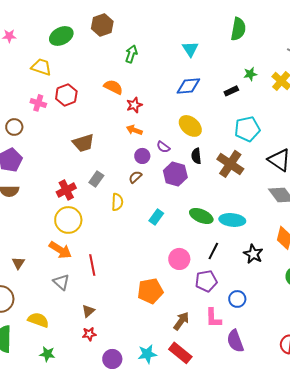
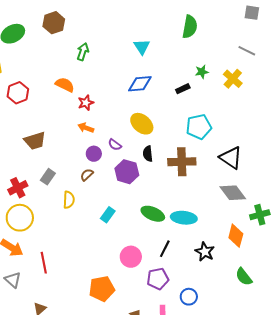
brown cross: (230, 164) -> (182, 162), turned -36

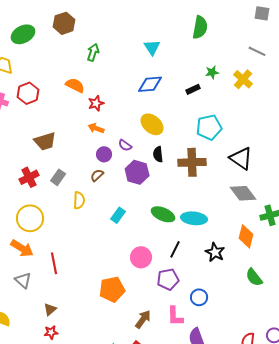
red cross: (18, 188) -> (29, 177), moved

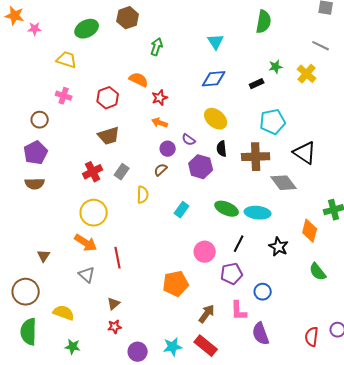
red hexagon: (28, 93) -> (108, 98), moved
gray diamond: (243, 193) -> (284, 183), moved

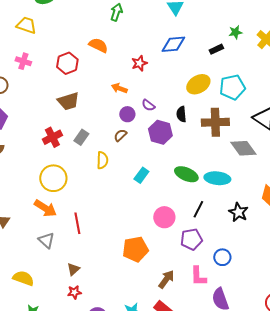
red star: (160, 98) -> (139, 63), moved
yellow ellipse: (216, 119) -> (198, 84), moved, turned -70

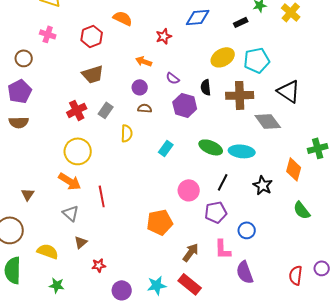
purple circle: (127, 114) -> (140, 87), moved
brown semicircle: (120, 135) -> (145, 108), turned 48
brown triangle: (73, 269) -> (81, 242), moved

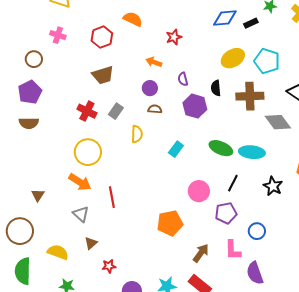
blue diamond: (198, 17) -> (225, 18), moved
cyan pentagon: (257, 60) -> (267, 61), turned 30
purple semicircle: (173, 78) -> (183, 79), turned 40
red cross: (77, 110) -> (87, 111), turned -36

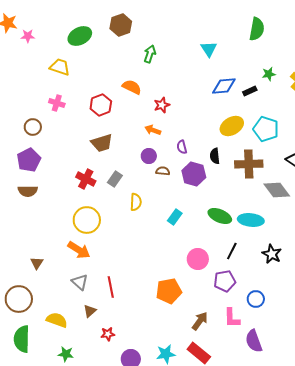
red star: (174, 37) -> (162, 105), moved
brown semicircle: (155, 109) -> (163, 171), moved
red line: (112, 197) -> (111, 287), moved

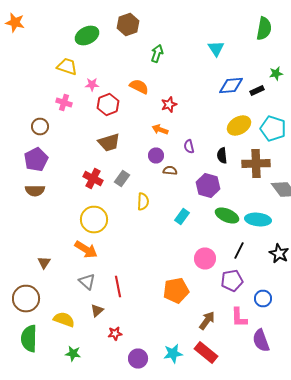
pink star: (28, 36) -> (92, 84), moved
purple hexagon: (194, 174) -> (208, 186), moved

